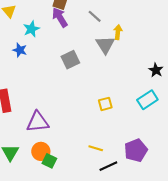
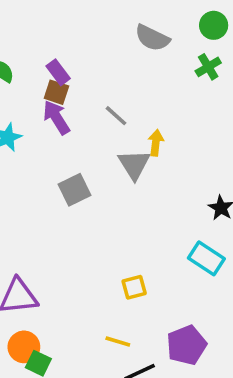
cyan rectangle: (147, 100) -> (206, 258), turned 66
yellow square: (105, 104) -> (134, 287), moved

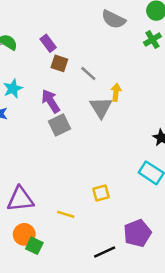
brown square: (56, 92) -> (59, 63), moved
purple arrow: (56, 117) -> (51, 101), moved
yellow line: (118, 341) -> (66, 214), moved

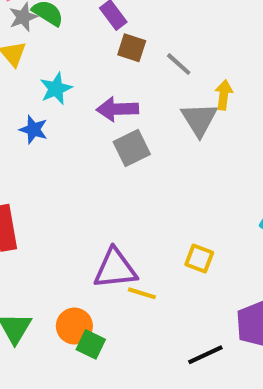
purple arrow: (51, 101) -> (117, 109), turned -60
yellow square: (101, 193) -> (199, 258), turned 36
purple triangle: (20, 199) -> (115, 269), moved

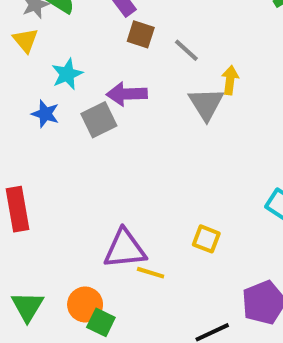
gray square: (132, 148) -> (99, 120), moved

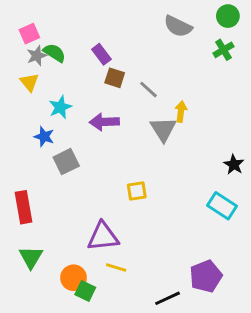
gray square: (99, 120) -> (66, 162), moved
yellow square: (206, 239) -> (137, 191), moved, turned -30
yellow line: (151, 273) -> (116, 267), moved
green triangle: (27, 306) -> (31, 257), moved

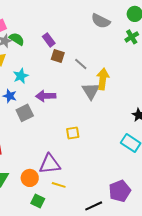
yellow arrow: (181, 112) -> (103, 79), size x1.5
purple arrow: (104, 122) -> (46, 96), moved
orange circle: (74, 278) -> (30, 178), moved

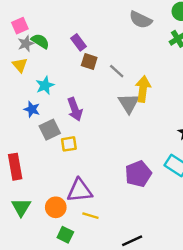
purple arrow: (46, 96) -> (75, 109), turned -108
yellow square: (73, 133) -> (69, 144), moved
purple pentagon: (120, 191) -> (138, 174), moved

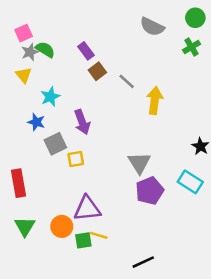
brown square: (89, 61) -> (97, 71), turned 35
gray triangle: (129, 103) -> (139, 163), moved
green square: (65, 235) -> (83, 240), moved, turned -35

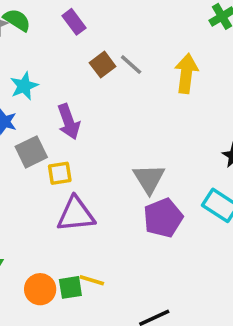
brown square: (97, 71) -> (103, 65), moved
yellow arrow: (155, 100) -> (186, 73), moved
purple triangle: (87, 209) -> (76, 214), moved
orange circle: (62, 226) -> (40, 289), moved

